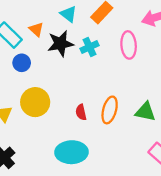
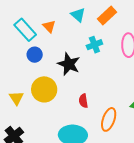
black star: (60, 44) -> (69, 64), moved, turned 30
orange ellipse: (110, 110) -> (109, 119), moved

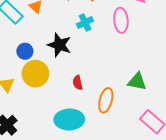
blue circle: (35, 55) -> (25, 51), moved

